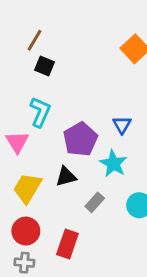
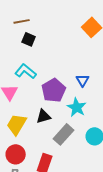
brown line: (34, 40) -> (22, 21), turned 49
cyan L-shape: (40, 112) -> (26, 71), turned -75
gray rectangle: (95, 202) -> (64, 134), size x1.5

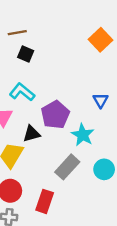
blue triangle: (83, 80) -> (101, 100), moved
black triangle: (44, 116) -> (32, 134), moved

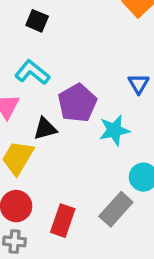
cyan star: (83, 135) -> (114, 130), turned 30
gray rectangle: (67, 167) -> (116, 209), moved

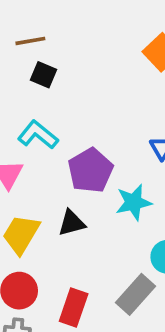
black triangle: (45, 129) -> (72, 223), moved

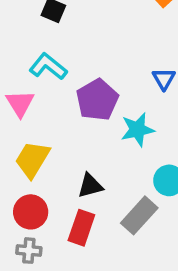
black triangle: (72, 223) -> (90, 186), moved

